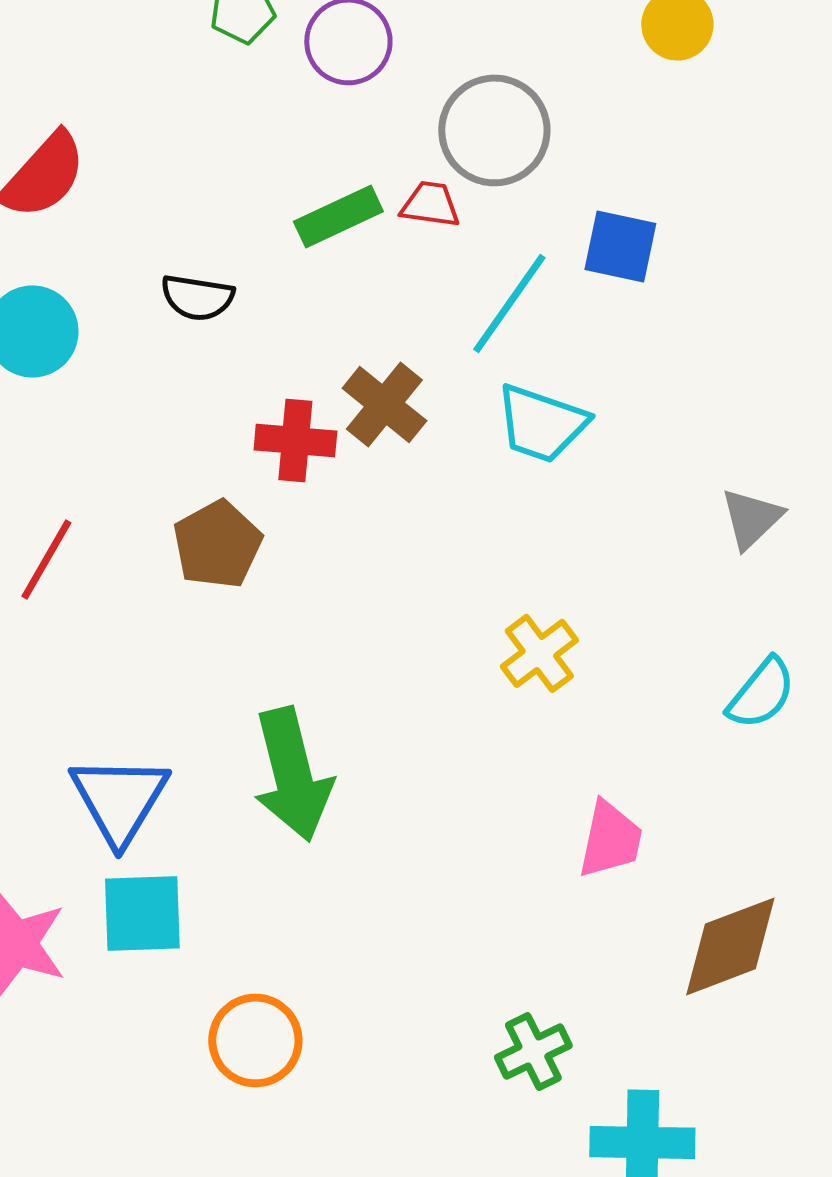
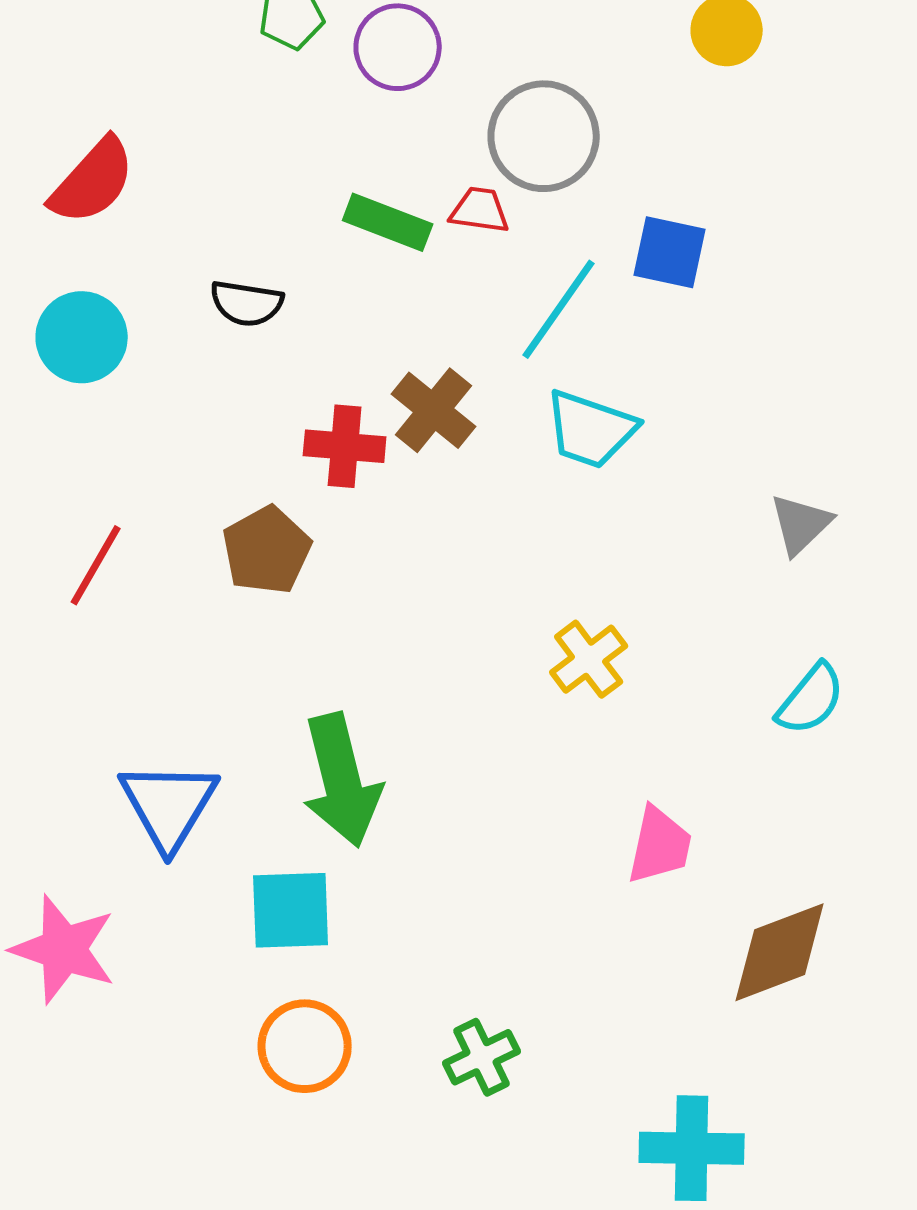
green rectangle: (338, 216) -> (388, 222), turned 46
cyan square: (142, 913) -> (291, 910), moved
green cross: (533, 1051) -> (482, 1057), moved

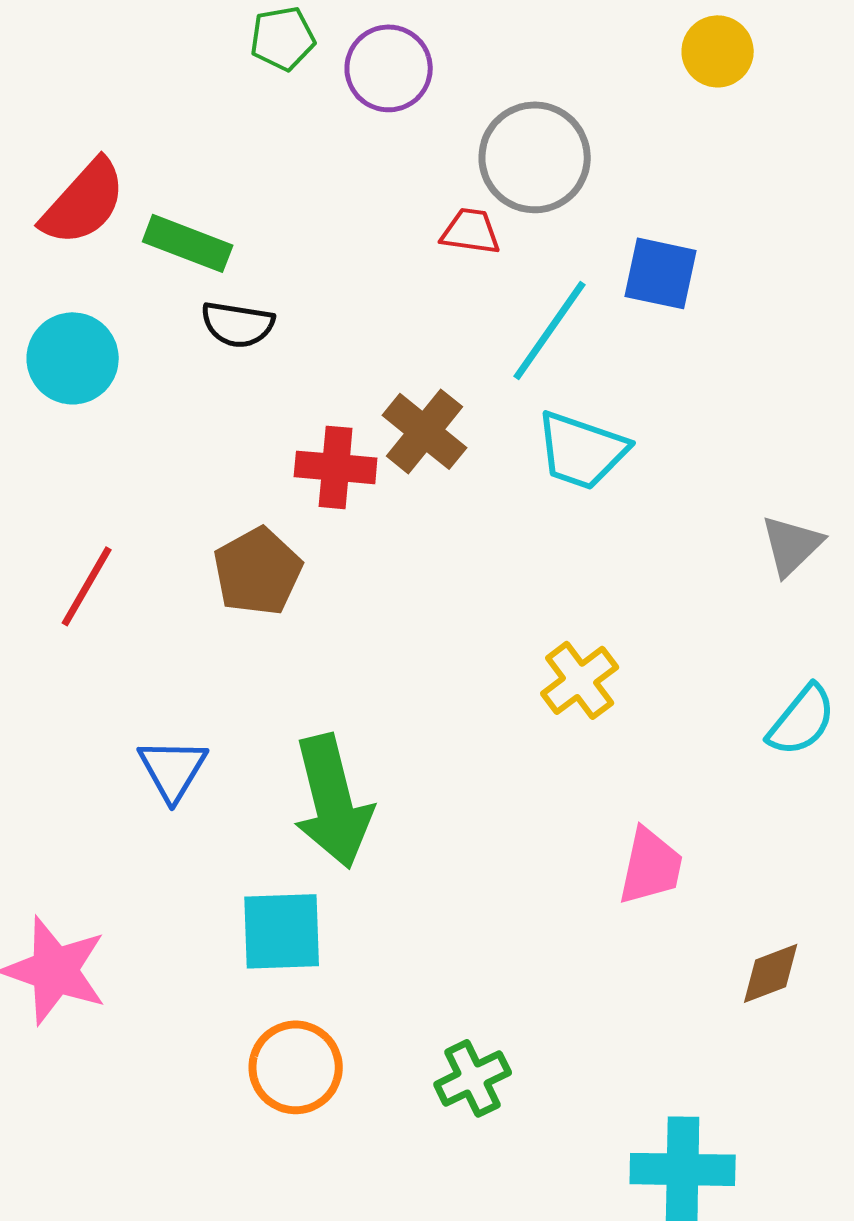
green rectangle: (388, 222) -> (188, 243), moved
blue triangle: (169, 805) -> (173, 769), moved, size x0.7
brown diamond: (780, 952) -> (771, 973), size x0.6

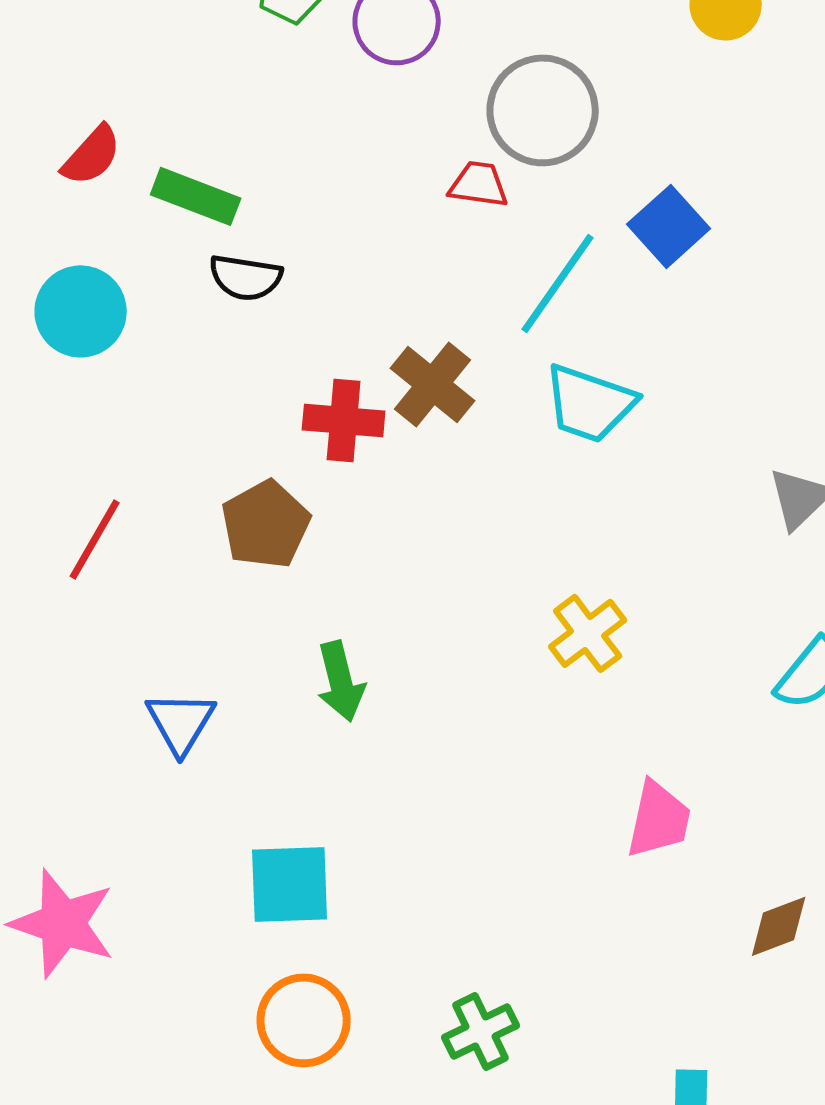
red semicircle: (84, 202) -> (92, 155), size x0.7
blue square: (661, 273) -> (669, 226), turned 36
green arrow: (333, 801) -> (341, 681), moved, size x0.6

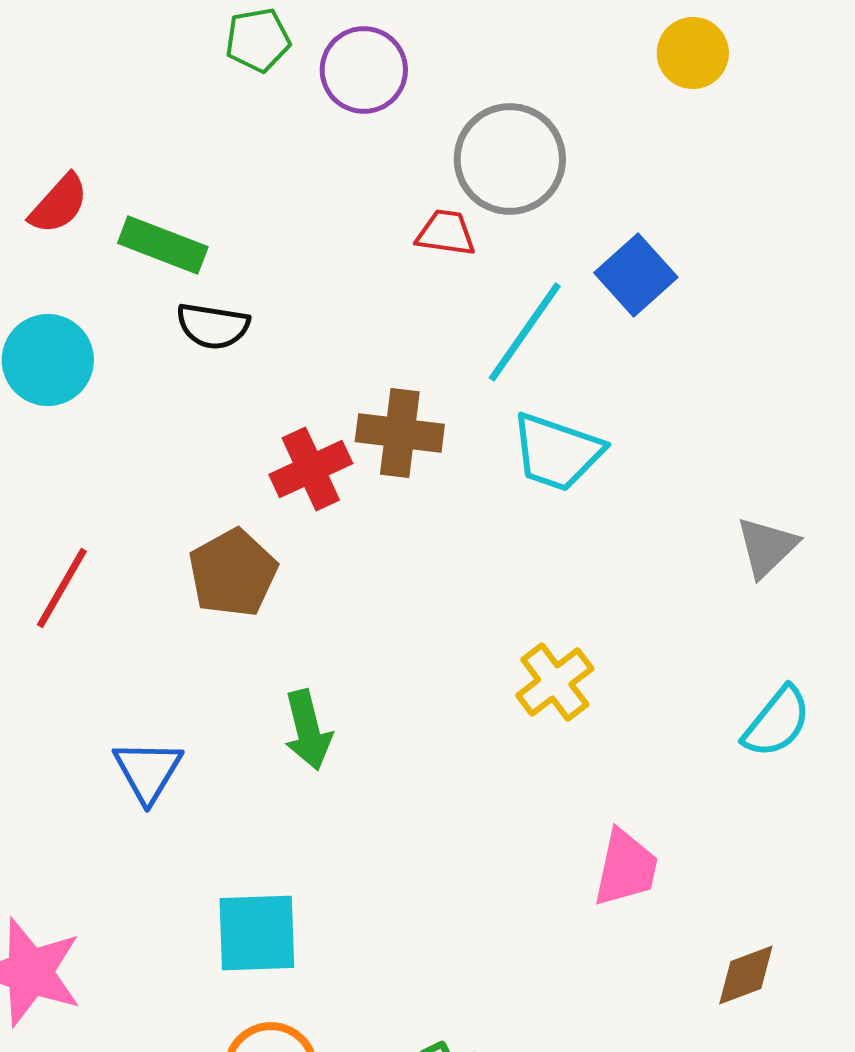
brown cross: (433, 384) -> (400, 433), turned -32
red cross: (344, 420) -> (311, 469), turned -30

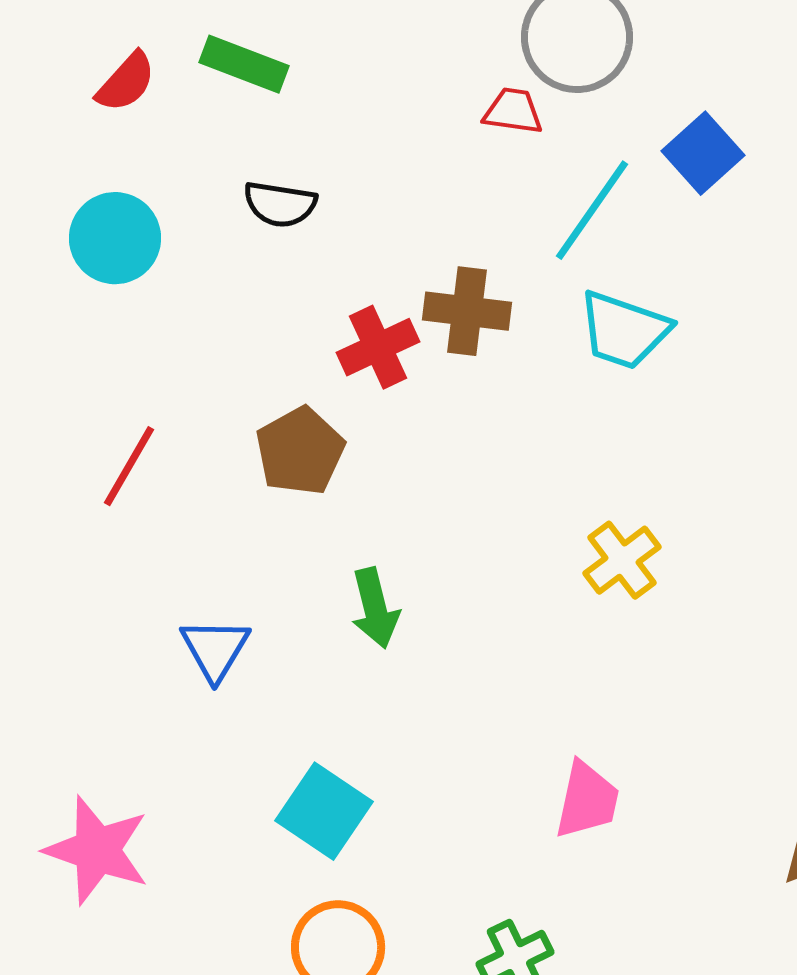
green rectangle: (163, 245) -> (244, 64), moved
pink trapezoid: (626, 868) -> (587, 800), moved
cyan square: (257, 933) -> (324, 811), turned 36

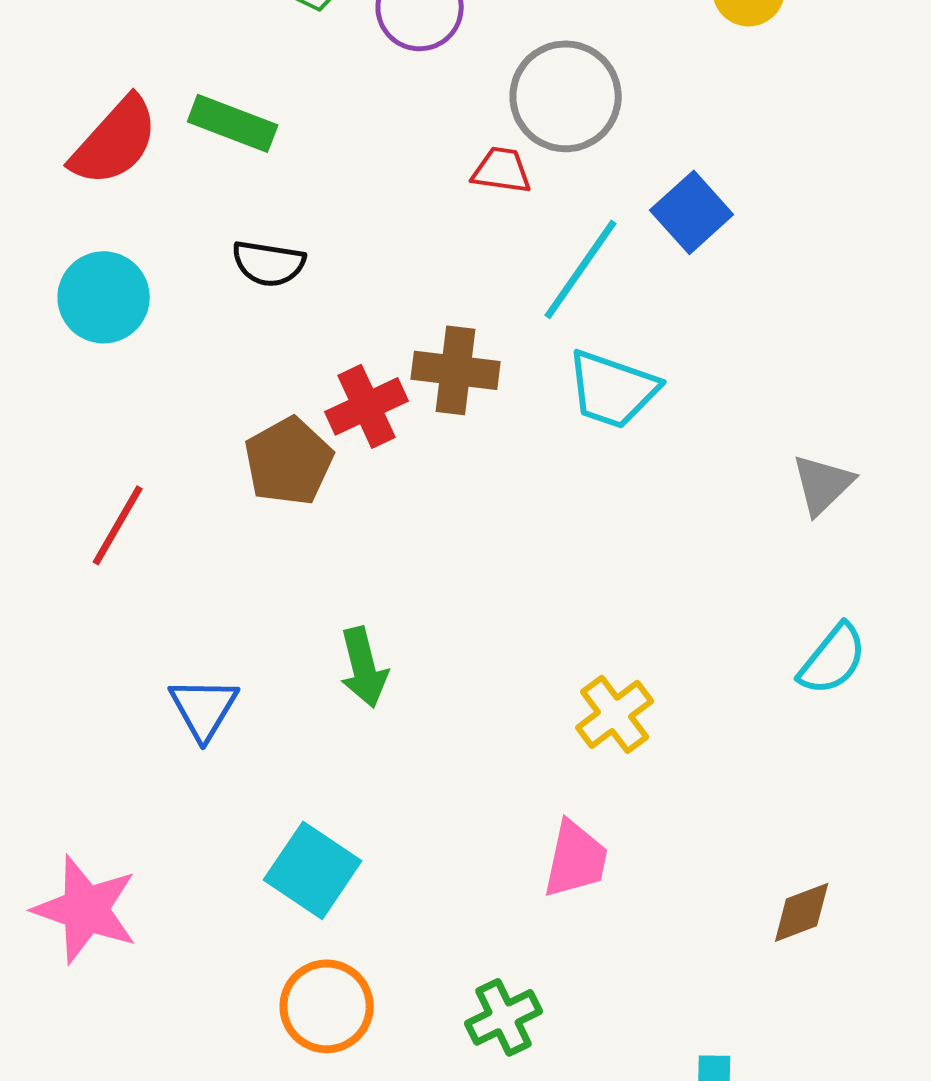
red semicircle: (126, 82) -> (115, 141), size x1.5
brown pentagon: (300, 451) -> (289, 461), moved
yellow cross: (622, 560) -> (615, 714), moved

